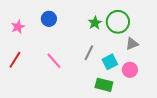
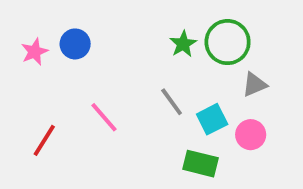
blue circle: (49, 19) -> (75, 44), moved
gray line: (89, 53) -> (172, 102), turned -63
red line: (15, 60) -> (44, 140), moved

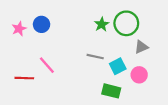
gray line: (172, 102) -> (95, 57), turned -42
pink line: (104, 117) -> (47, 65), moved
red line: (44, 140) -> (24, 78), turned 60

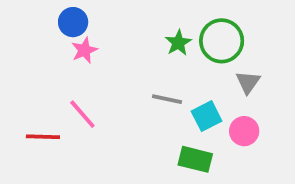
blue circle: (42, 24) -> (73, 22), moved
pink star: (19, 29) -> (84, 50), moved
gray triangle: (141, 47) -> (248, 82), turned -32

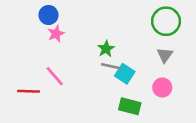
green circle: (222, 41) -> (166, 21), moved
green star: (178, 43) -> (106, 49), moved
cyan square: (207, 116) -> (125, 74), moved, turned -30

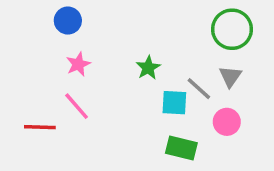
pink star: (56, 34) -> (78, 64), moved
gray line: (111, 66) -> (199, 89), moved, turned 30
cyan square: (125, 74) -> (174, 103), turned -30

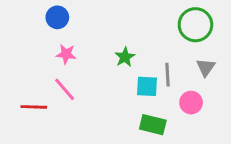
pink star: (78, 64) -> (66, 54), turned 30
gray triangle: (230, 76) -> (206, 67), moved
gray line: (199, 89) -> (168, 75), turned 45

